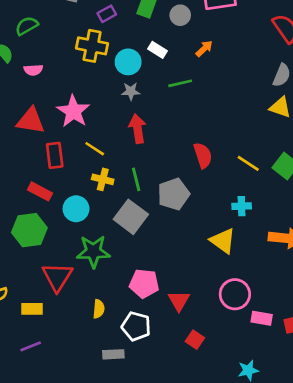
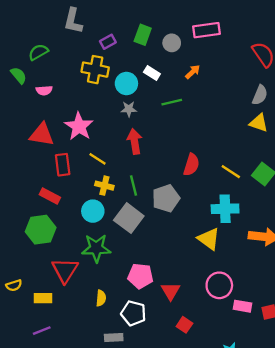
red semicircle: (203, 155) -> (191, 165), turned 35
cyan cross: (242, 206) -> (225, 209), size x1.6
cyan circle: (76, 209) -> (93, 211), moved

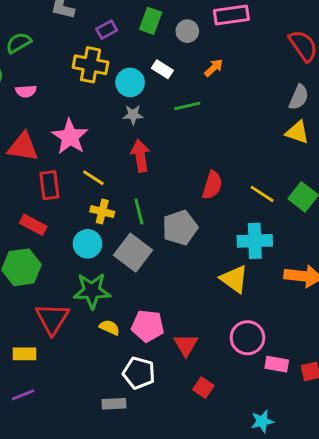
yellow semicircle: (101, 298) -> (110, 327), moved, turned -70

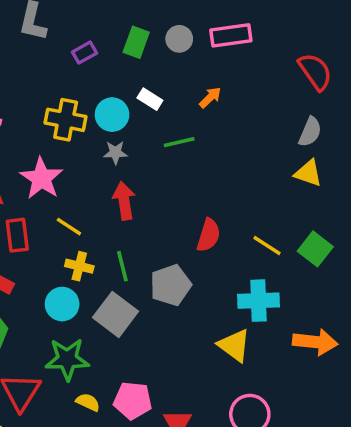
gray circle: (187, 31) -> (179, 39), moved
yellow cross: (90, 65) -> (66, 120), moved

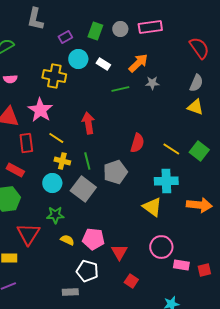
orange arrow: (210, 97) -> (138, 63), size x1.5
cyan circle: (112, 115) -> (78, 59), moved
gray star: (115, 152) -> (152, 83), moved
green star: (67, 359) -> (55, 215), size x0.7

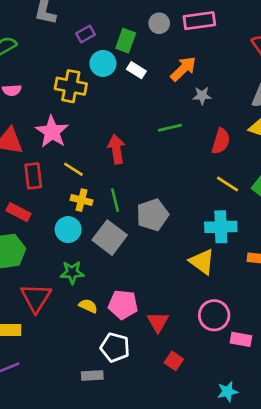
green rectangle: (95, 31) -> (126, 41), moved
green line: (120, 89) -> (170, 128), moved
red semicircle: (137, 143) -> (221, 141), moved

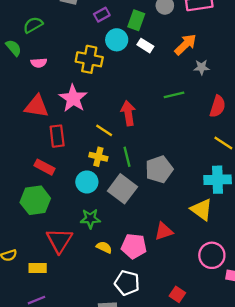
yellow line: (73, 169) -> (104, 130), moved
red triangle: (158, 322) -> (164, 231), moved, turned 42

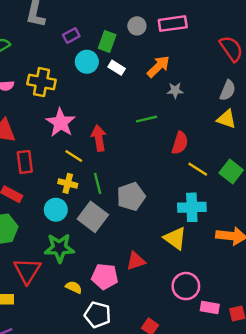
yellow cross: (89, 59) -> (41, 82), moved
pink star: (73, 98) -> (61, 123), moved
red semicircle: (218, 106) -> (180, 143), moved
green star: (90, 219) -> (59, 248), size x1.4
yellow semicircle: (104, 247) -> (74, 287), moved

